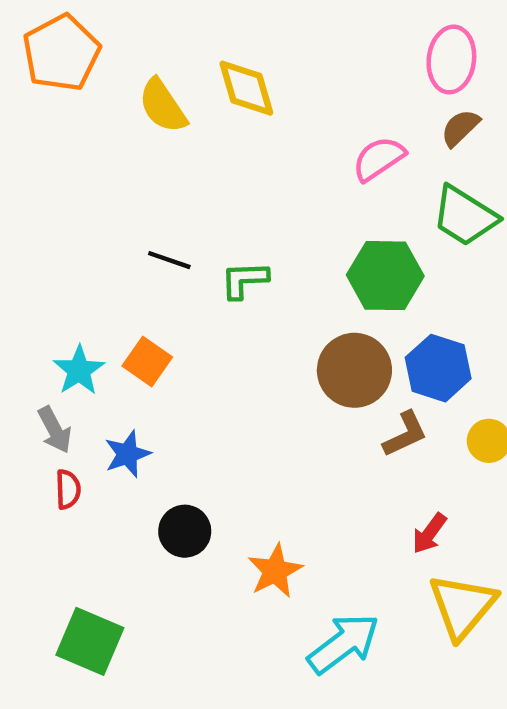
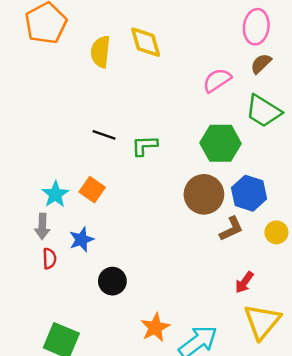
yellow semicircle: (163, 106) -> (100, 52), turned 40
gray arrow: (55, 430) -> (42, 226), turned 30
orange star: (275, 571) -> (155, 327), moved

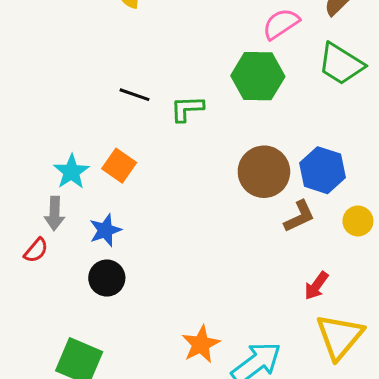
green hexagon: (221, 143) -> (258, 76), moved
red semicircle: (49, 259) -> (36, 250), moved, turned 42
black circle: (112, 281) -> (107, 278), moved

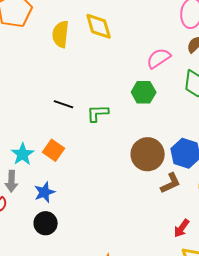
green hexagon: (258, 76) -> (144, 92), size x0.7

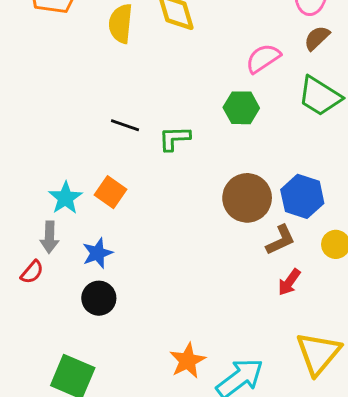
red arrow: (182, 228) -> (289, 282), moved

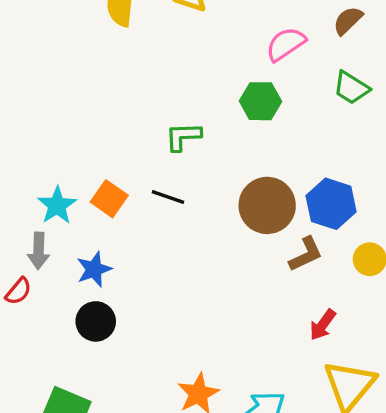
green trapezoid: (320, 96) -> (351, 88), size x0.7
black line: (125, 125) -> (168, 197), moved
red arrow: (289, 282) -> (323, 325), moved

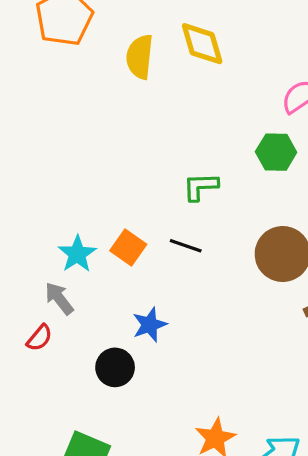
gray arrow: (39, 251) -> (59, 298), turned 140
blue star: (94, 269) -> (150, 325), moved

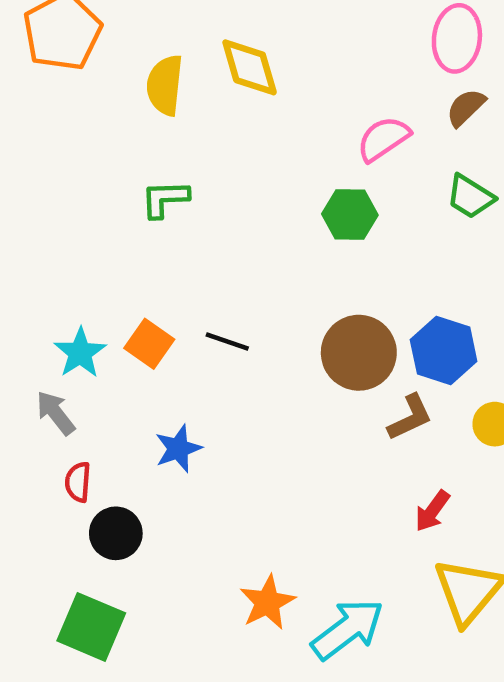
green L-shape: (201, 187) -> (165, 199), moved
red semicircle: (39, 338) -> (78, 482), moved, turned 144
black circle: (115, 367) -> (116, 533), moved

